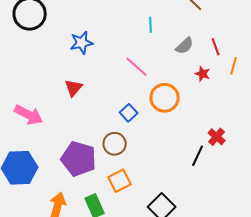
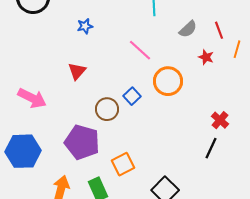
blue star: (82, 43) -> (85, 26), size x0.7
brown circle: (115, 144) -> (107, 109), moved
black line: (198, 156) -> (211, 148), moved

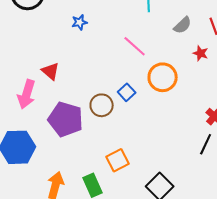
red triangle: (77, 71) -> (51, 71), moved, turned -30
pink arrow: (32, 98) -> (27, 94), turned 80
purple pentagon: (82, 142) -> (66, 119), moved

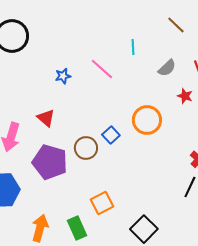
blue star: (80, 22) -> (63, 76), moved
pink line: (135, 46) -> (102, 69), moved
red triangle: (51, 71) -> (46, 118), moved

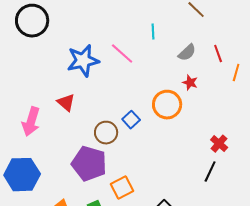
blue star: (63, 76) -> (83, 61), size x2.0
red star: (185, 96) -> (190, 83), moved
purple pentagon: (50, 162) -> (89, 164), moved

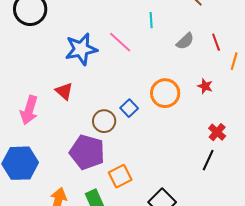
red star: (190, 83) -> (205, 86), moved

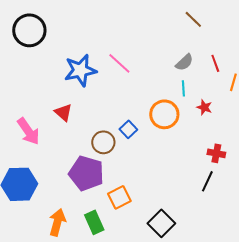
cyan line: (151, 20) -> (183, 88), moved
pink arrow: (29, 110) -> (28, 131), turned -52
red cross: (217, 132) -> (216, 153), turned -30

